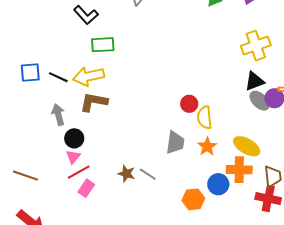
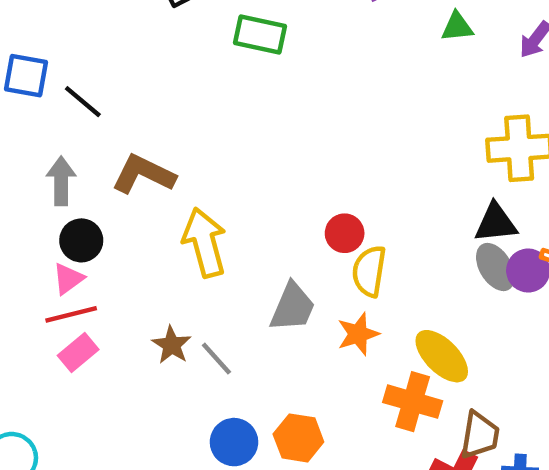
green rectangle: (103, 45) -> (260, 34), moved
yellow arrow: (89, 76) -> (205, 243), moved, turned 72
blue circle: (218, 184) -> (234, 442), moved

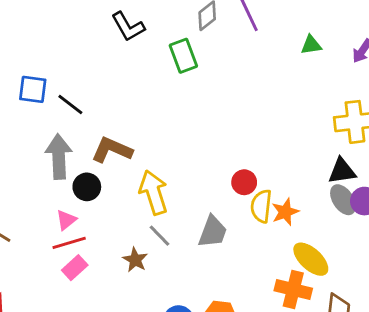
green rectangle: (260, 34) -> (183, 56), turned 60
gray arrow: (61, 181) -> (59, 157), size x1.4
black circle: (81, 240) -> (87, 187), moved
orange star: (358, 334) -> (285, 212), moved
gray line: (216, 359) -> (159, 236), moved

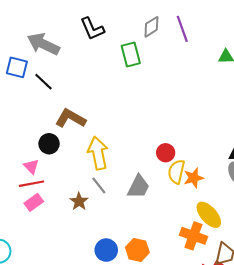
gray arrow: (59, 157) -> (43, 44), moved, turned -68
pink triangle: (66, 220) -> (31, 167), turned -42

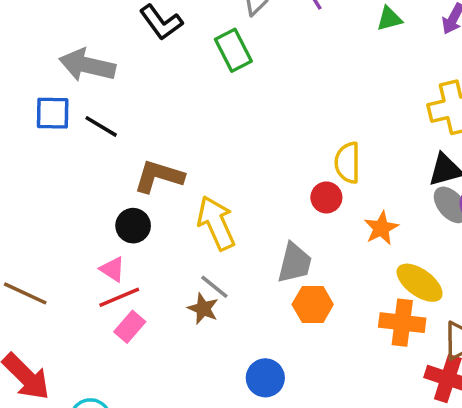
yellow semicircle: (176, 172) -> (348, 163), moved
gray line: (99, 185) -> (214, 287), moved
orange hexagon: (137, 250) -> (313, 304), moved

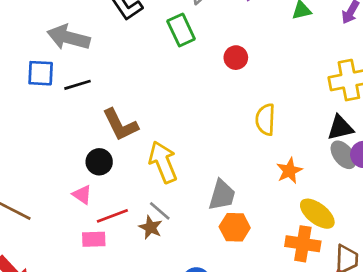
black line: (101, 126) -> (77, 85), turned -50
brown L-shape: (159, 176) -> (120, 125), turned -135
red circle: (326, 197) -> (236, 58), moved
red line: (119, 297) -> (112, 216), moved
pink rectangle: (130, 327) -> (94, 239), turned 45

